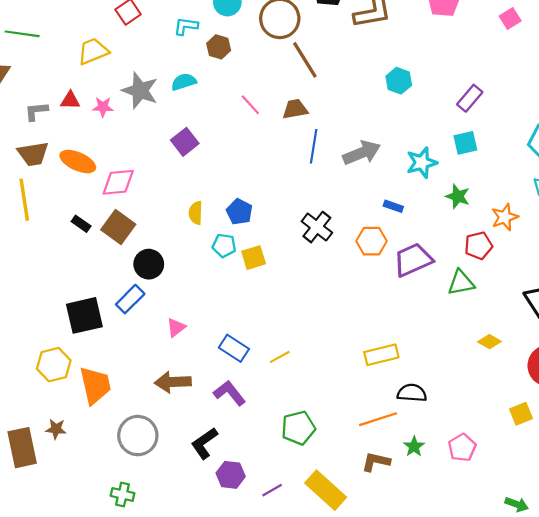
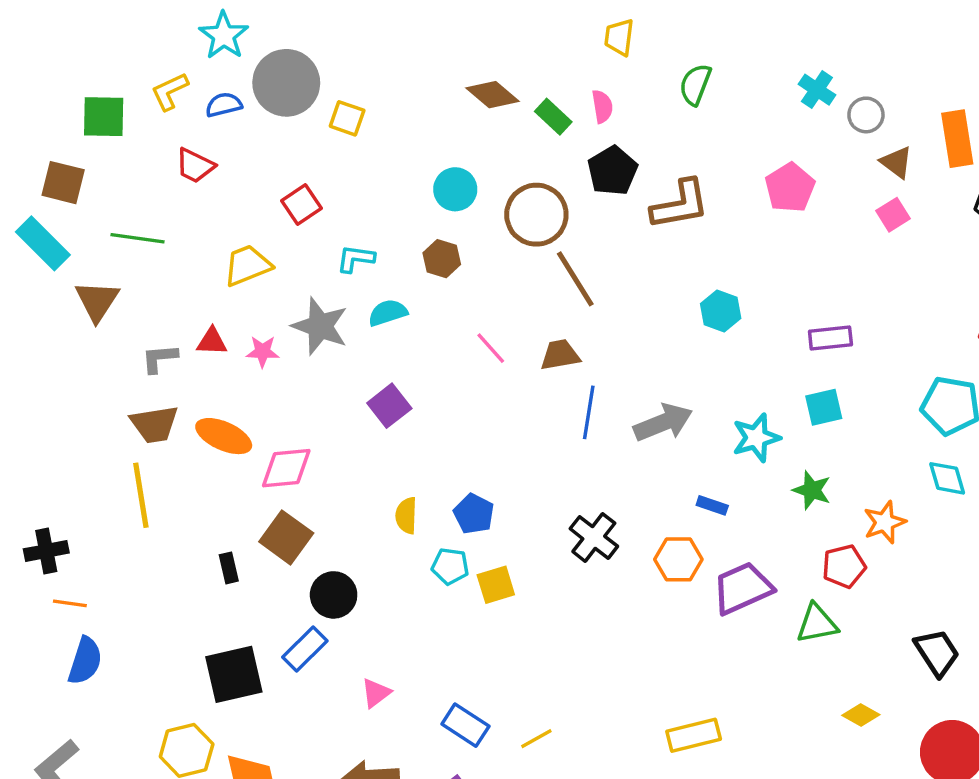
cyan L-shape: (186, 26) -> (356, 259), moved
purple rectangle: (470, 98) -> (830, 338), turned 44
black rectangle: (81, 224) -> (229, 568), moved, turned 42

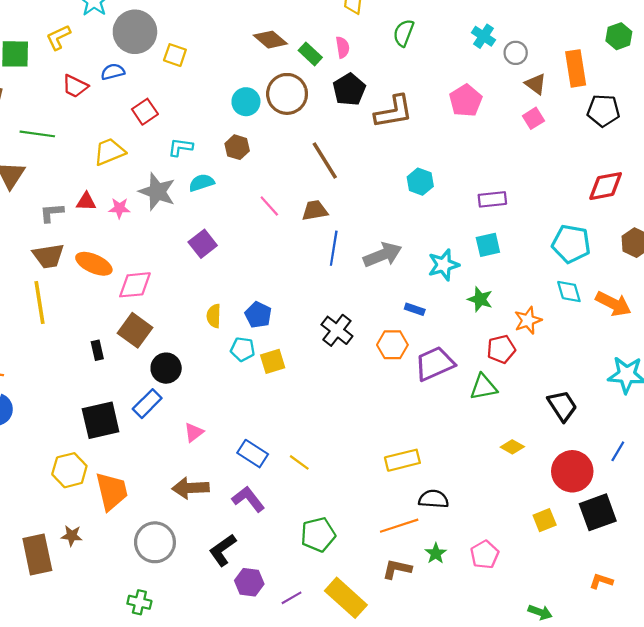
blue semicircle: (224, 105) -> (113, 72), moved
brown circle: (536, 215) -> (287, 94), moved
yellow line: (536, 739) -> (299, 462), turned 65

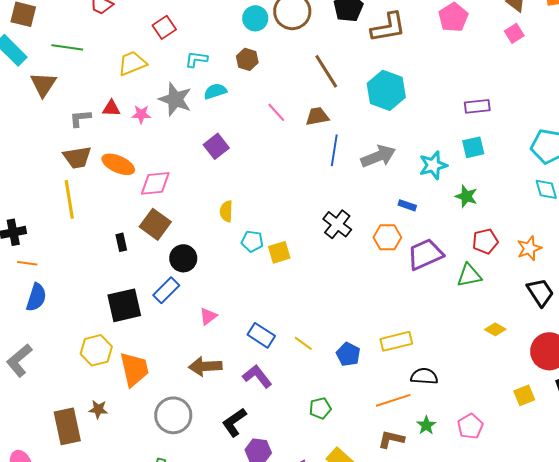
cyan hexagon: (420, 182) -> (386, 90), moved, size x1.6
blue pentagon: (258, 315) -> (348, 354), moved
orange star: (528, 320) -> (529, 248), moved
green pentagon: (318, 535) -> (320, 408), size x0.7

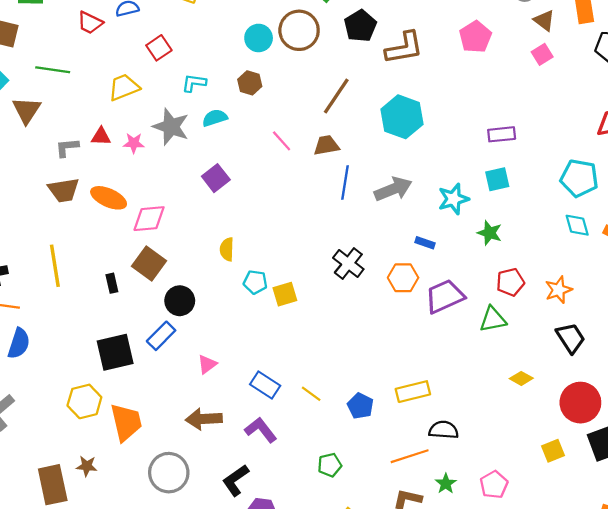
brown line: (326, 71) -> (336, 96), turned 66
yellow line: (69, 199) -> (55, 266), moved

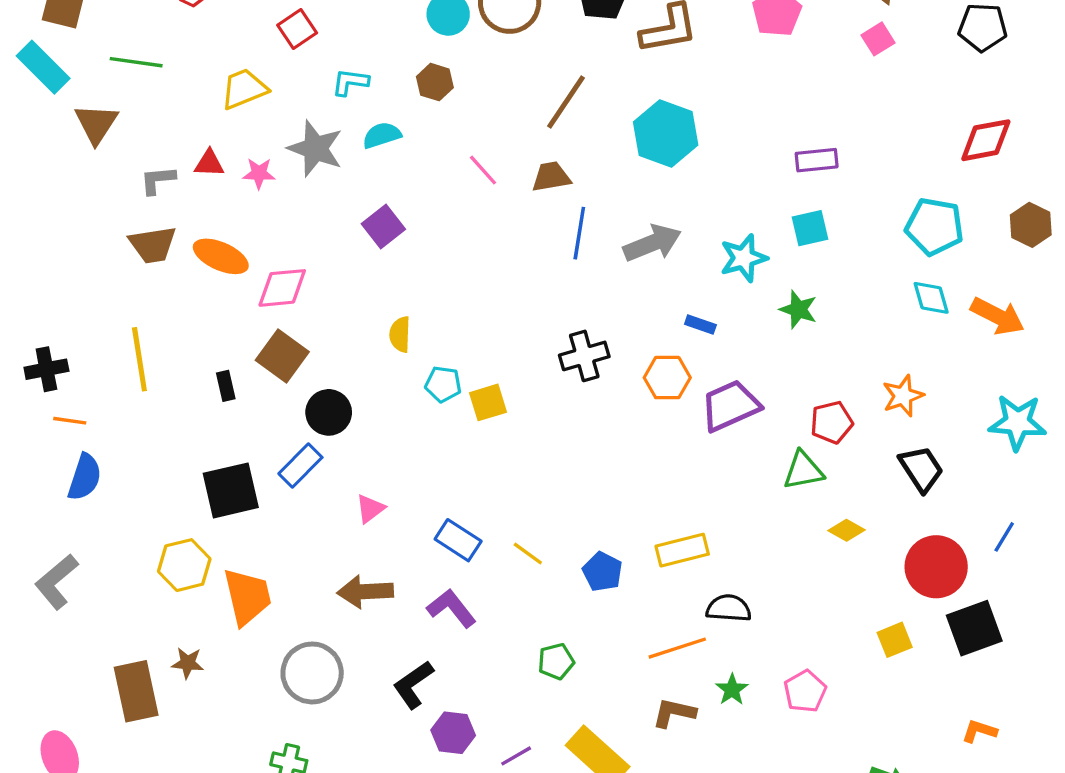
black cross: (348, 264) -> (584, 356), turned 36
red pentagon: (510, 282) -> (832, 422), moved
green triangle: (493, 319) -> (803, 470), moved

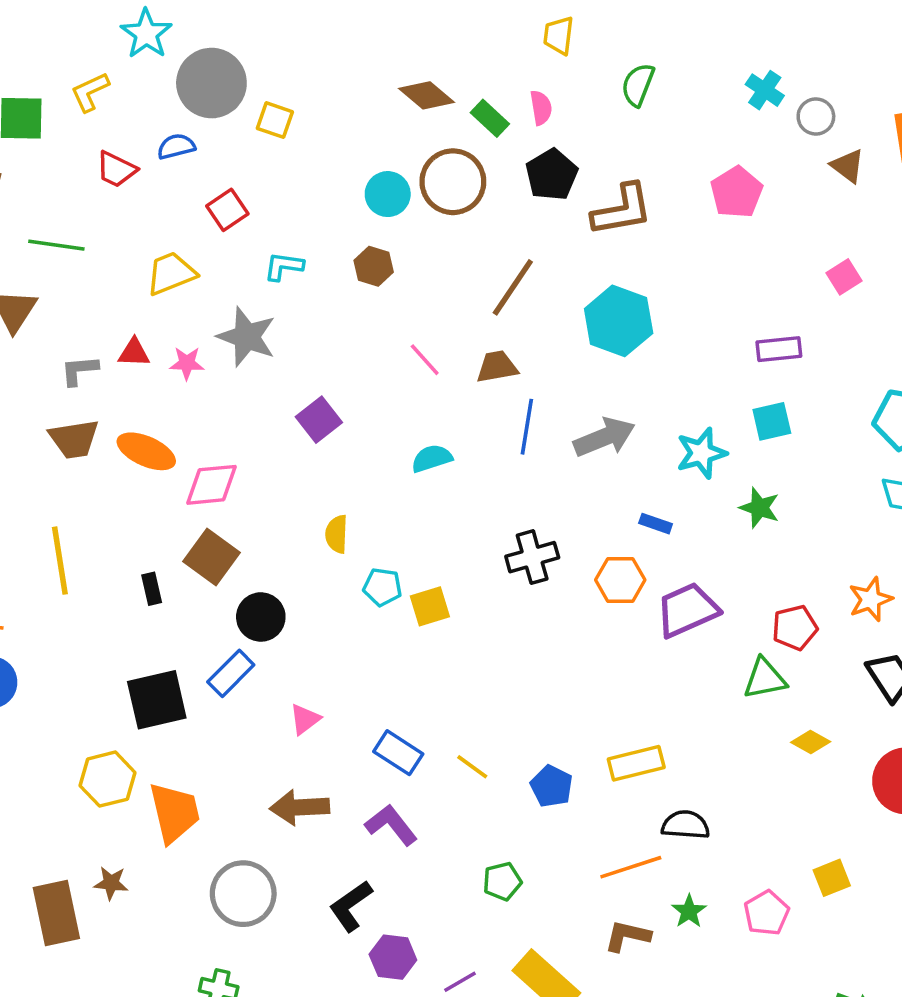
pink square: (878, 39) -> (844, 277), moved
cyan semicircle: (382, 135) -> (432, 458), moved
yellow square: (895, 640) -> (832, 878), moved

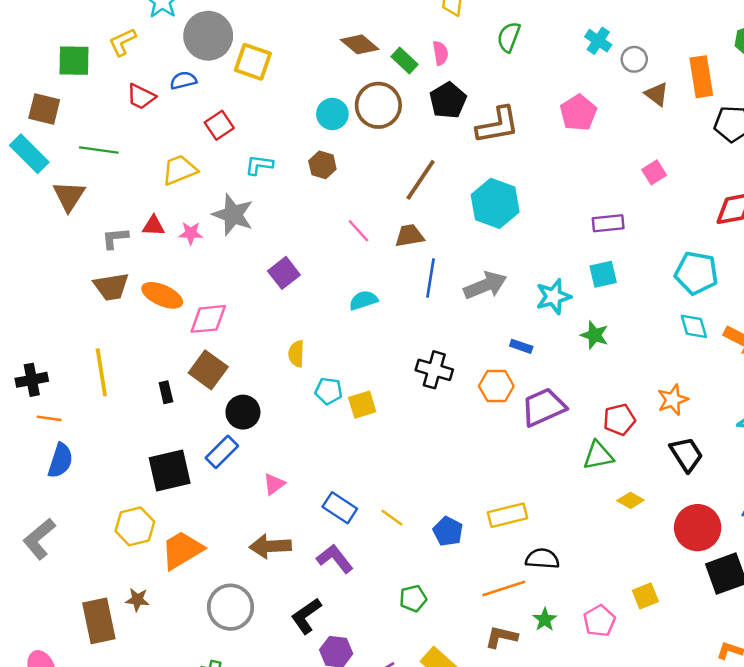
yellow square: (275, 120) -> (253, 62), size x1.4
black cross: (532, 557) -> (434, 370), turned 32
orange trapezoid: (174, 813) -> (182, 550), turned -108

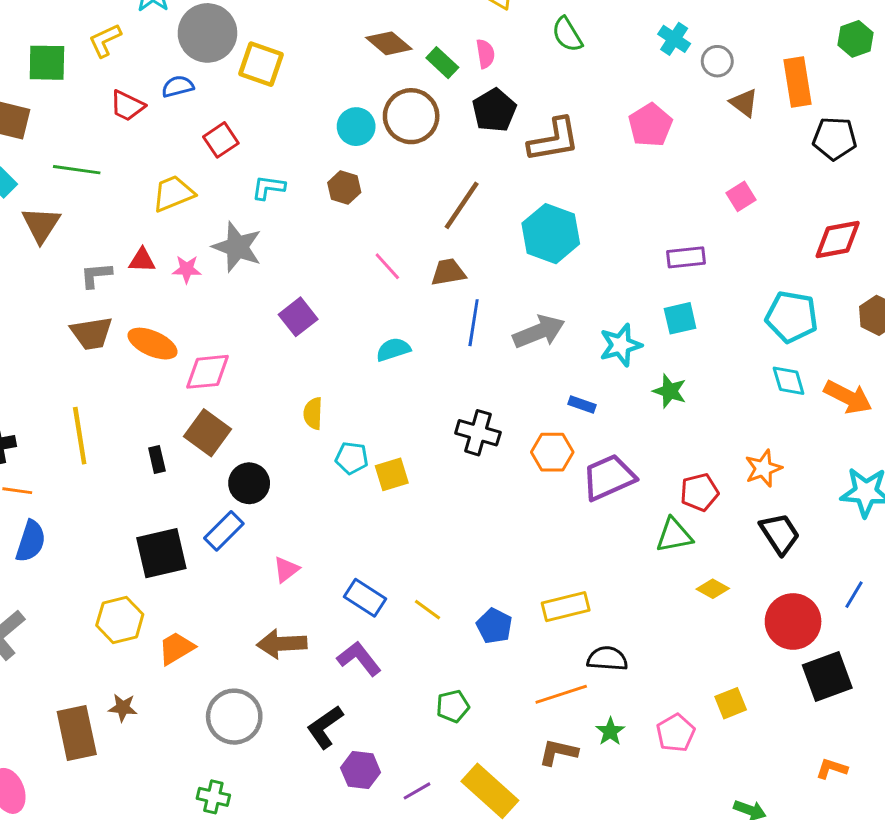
green semicircle: (509, 37) -> (567, 34), turned -52
orange trapezoid: (182, 550) -> (176, 648), size x0.7

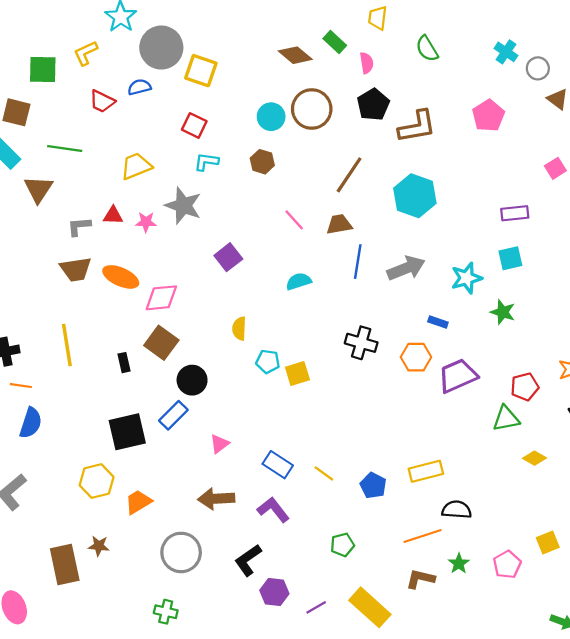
green rectangle: (442, 63) -> (335, 42), moved
red square: (221, 140) -> (194, 125), moved, turned -30

